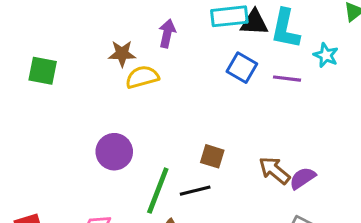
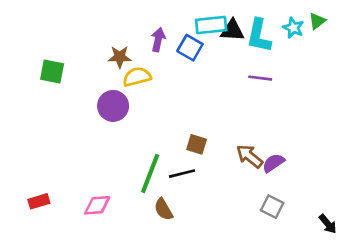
cyan star: (326, 55) -> (293, 28), moved
blue square: (242, 68) -> (190, 48), moved
purple circle: (114, 152) -> (113, 106), moved

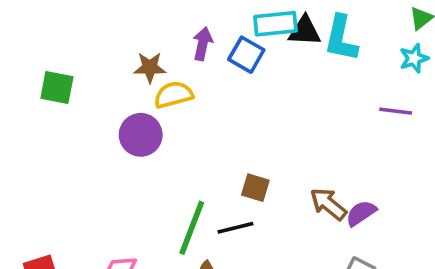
cyan star: (293, 28) -> (414, 58), moved, turned 30
purple line: (260, 78) -> (396, 111), moved

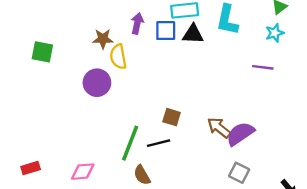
black triangle: (305, 31) -> (193, 34), moved
blue square: (246, 55) -> (166, 31), turned -30
yellow semicircle: (173, 95) -> (118, 57), turned -85
purple semicircle: (361, 213) -> (240, 134), size x1.4

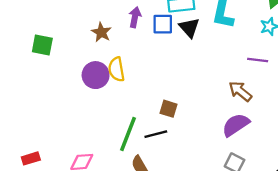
black triangle: (193, 34) -> (189, 28), turned 45
brown star: (103, 39) -> (101, 32), turned 30
yellow semicircle: (118, 57) -> (116, 69), moved
brown arrow: (219, 128) -> (240, 91), moved

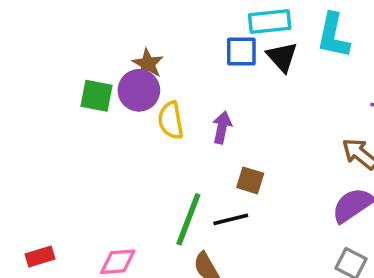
purple arrow: (135, 17) -> (222, 127), moved
green square: (42, 45) -> (97, 96), moved
purple circle: (96, 75) -> (139, 90), moved

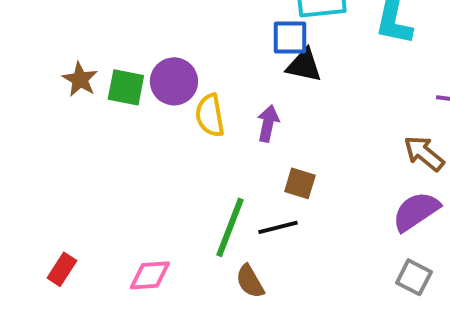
black triangle: (282, 57) -> (304, 65), moved, turned -36
brown star: (148, 64) -> (80, 79), moved
red rectangle: (40, 256) -> (62, 269), turned -40

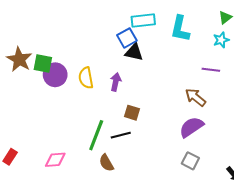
blue square: (290, 37) -> (127, 38), turned -30
brown star: (80, 79) -> (19, 59), size x1.4
purple circle: (174, 81) -> (55, 75), moved

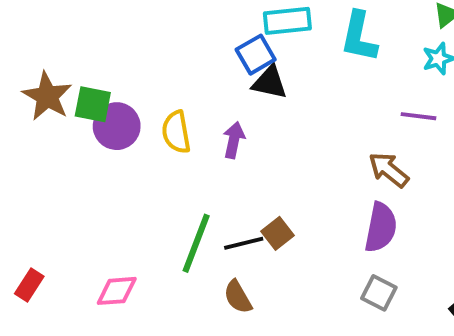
brown square: (132, 113) -> (278, 233), moved, turned 35
purple semicircle: (191, 127) -> (381, 227), turned 135
brown semicircle: (106, 163) -> (238, 297), moved

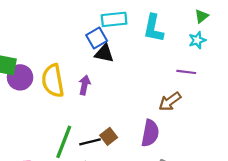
yellow semicircle: (176, 132) -> (53, 81), size x1.4
brown arrow: (389, 170) -> (170, 101), turned -75
purple semicircle: (381, 227) -> (150, 133), moved

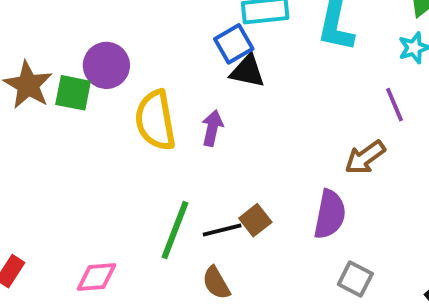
purple line: (186, 72) -> (394, 105), turned 60
purple circle: (20, 77) -> (106, 65), moved

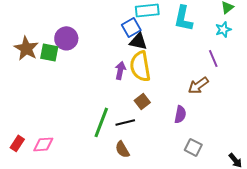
yellow semicircle: (155, 120) -> (140, 66), moved
purple semicircle: (330, 214) -> (180, 114), size x0.7
brown square: (255, 220) -> (142, 101), moved
pink diamond: (97, 277) -> (43, 144), moved

